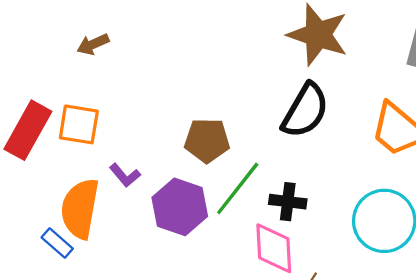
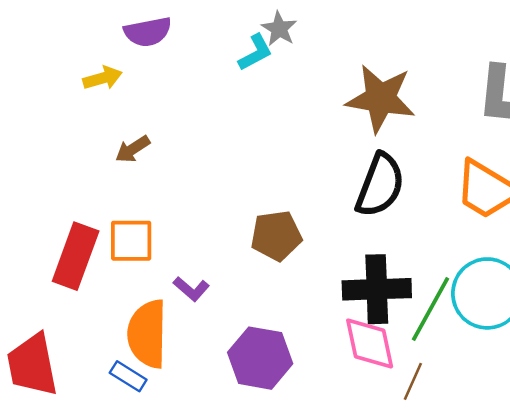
green line: (238, 188) -> (430, 309), moved
black cross: (288, 202) -> (377, 289), size x1.6
purple hexagon: (180, 207) -> (260, 358), moved

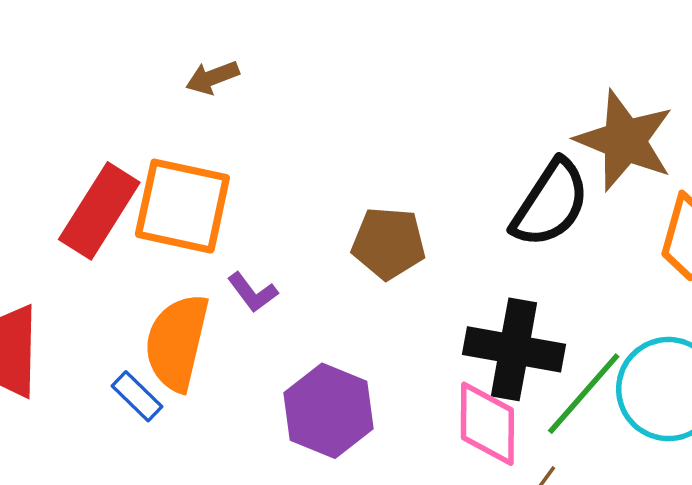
brown star: (381, 99) -> (625, 141), moved
orange square: (131, 241) -> (182, 206), size x1.4

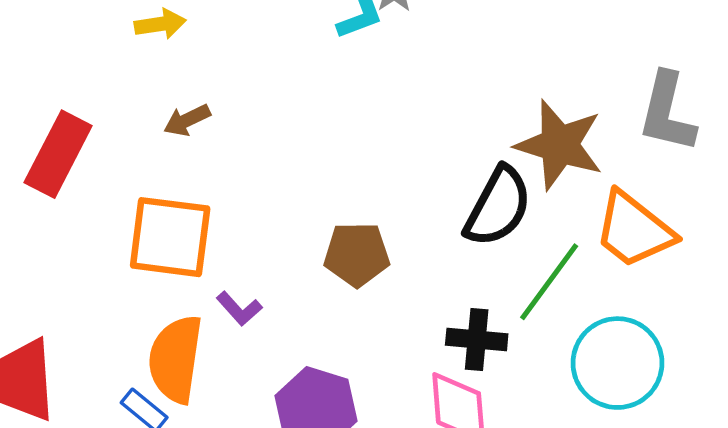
red rectangle: (99, 211) -> (58, 154), moved
black cross: (514, 349) -> (477, 340), size x0.7
green line: (584, 394) -> (549, 282), moved

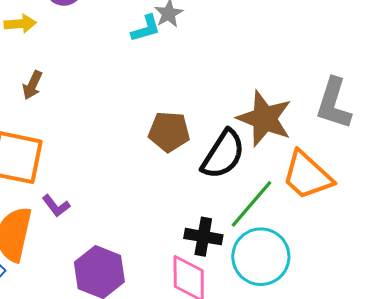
brown arrow: (187, 120) -> (32, 85), turned -44
brown pentagon: (357, 254) -> (169, 132), moved
cyan circle: (617, 363) -> (261, 257), moved

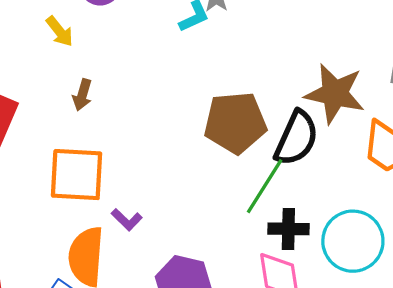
yellow arrow: (20, 24) -> (60, 31), turned 64
brown pentagon: (169, 132) -> (235, 123), size x1.4
green line: (251, 204) -> (265, 186), moved

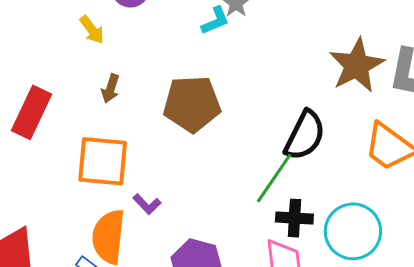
brown star: (335, 94) -> (357, 65), moved, turned 30
brown pentagon: (235, 123) -> (192, 104), moved

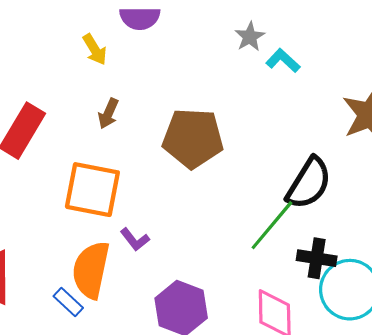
cyan L-shape: (215, 21) -> (283, 61), moved, turned -120
black cross: (294, 218) -> (317, 258), moved

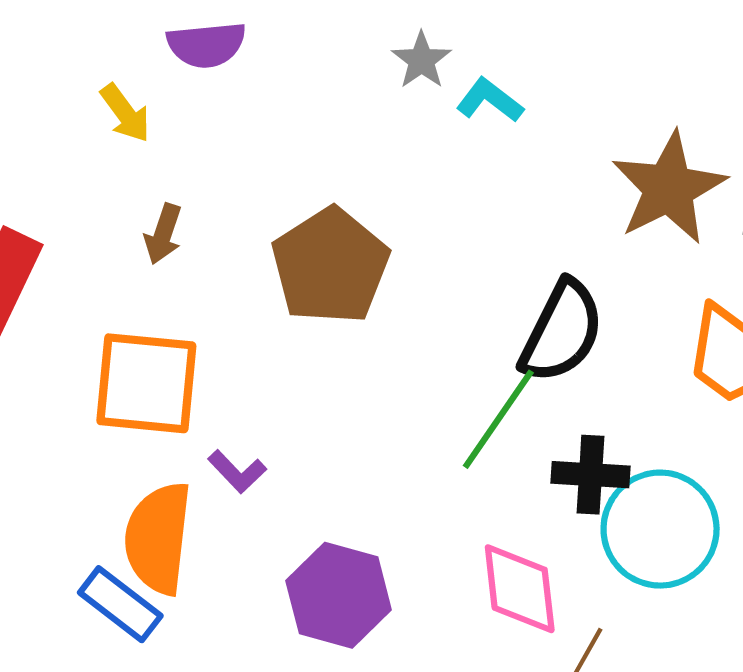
brown pentagon: (193, 138) -> (330, 266), turned -30
blue rectangle: (68, 302) -> (120, 604), size x1.4

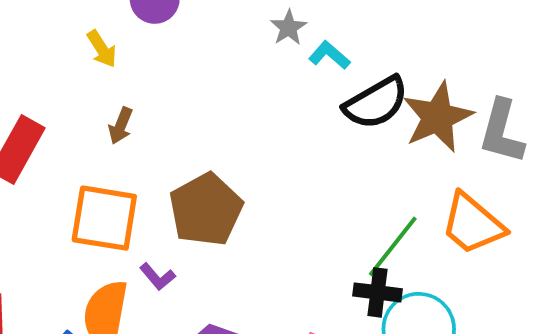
brown pentagon: (330, 266) -> (206, 210), moved
black semicircle: (562, 332) -> (376, 103), moved, turned 30
green line: (498, 419) -> (393, 246), moved

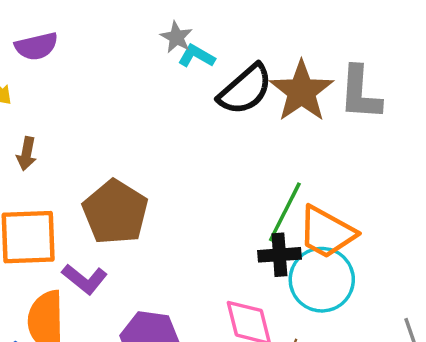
gray star: (288, 28) -> (176, 37), moved
orange trapezoid: (473, 224) -> (327, 232), moved
purple L-shape: (157, 277) -> (85, 279), size x1.4

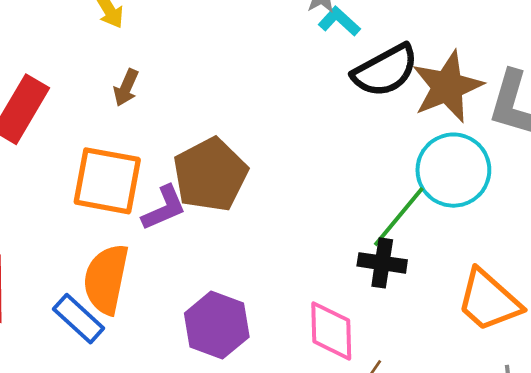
orange trapezoid: (327, 232) -> (489, 301), moved
purple L-shape: (85, 279) -> (164, 208), moved, turned -75
cyan circle: (322, 280) -> (453, 170), moved

